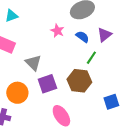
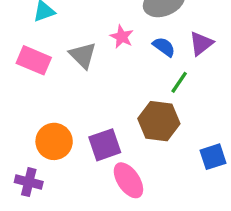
gray triangle: (33, 63) -> (83, 55), moved
purple square: (47, 84) -> (105, 145), moved

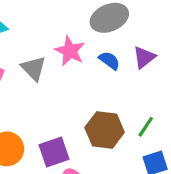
pink star: (122, 37) -> (70, 51), size x1.4
green line: (179, 82) -> (146, 127), moved

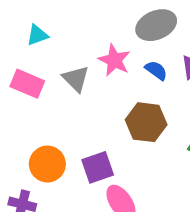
brown hexagon: (105, 130) -> (146, 122), moved

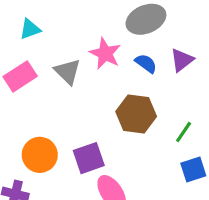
pink rectangle: (27, 84) -> (20, 76), turned -56

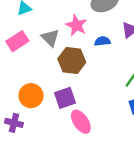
blue semicircle: (146, 63) -> (102, 41), moved, turned -42
brown hexagon: (136, 114) -> (72, 60), moved

